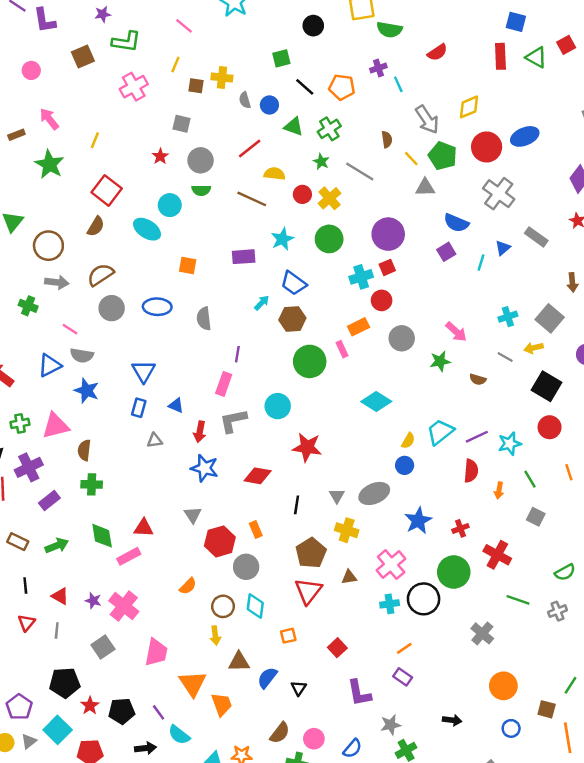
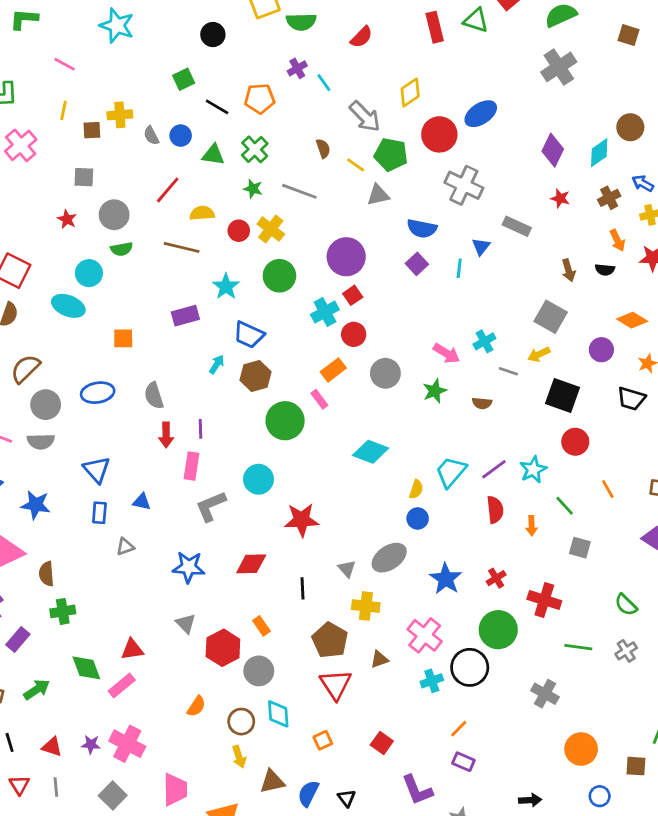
cyan cross: (508, 317) -> (484, 341), moved
gray semicircle: (82, 355) -> (41, 441), moved
red arrow: (200, 432) -> (166, 435), moved
green semicircle: (565, 572) -> (626, 605), turned 84

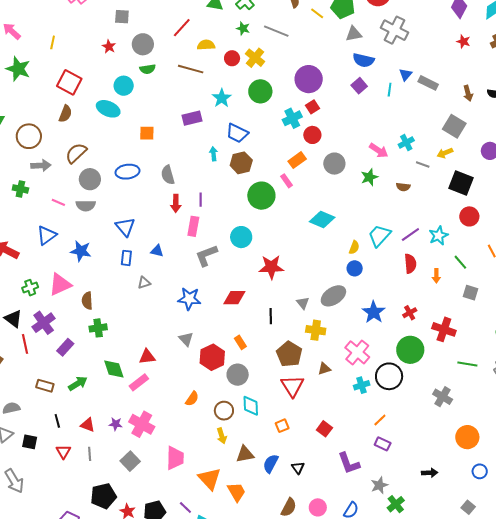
gray triangle: (378, 195) -> (354, 34), moved
gray rectangle: (517, 226) -> (428, 83), moved
cyan arrow: (217, 364) -> (213, 154), turned -40

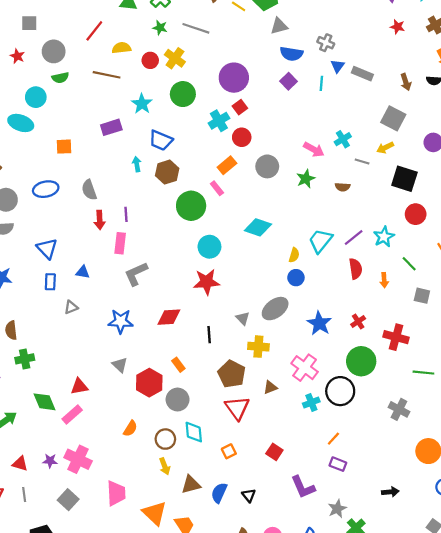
gray cross: (394, 30) -> (326, 43), moved, size x0.6
cyan circle: (241, 237) -> (209, 247), moved

